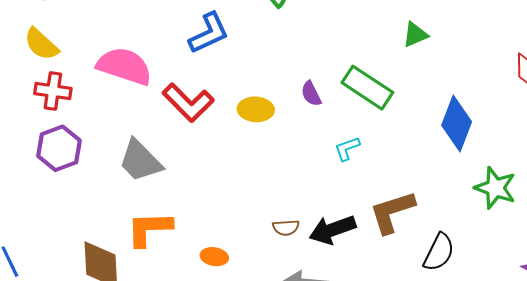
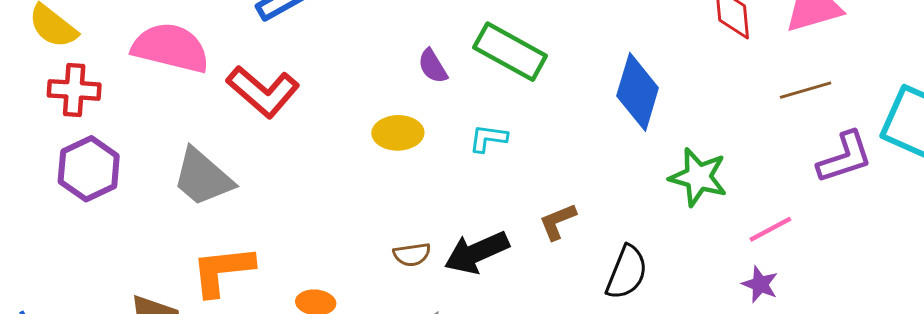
yellow ellipse: (256, 109) -> (398, 133), moved
cyan L-shape: (347, 148) -> (488, 138), turned 32
brown L-shape: (392, 212) -> (558, 222), size x0.6

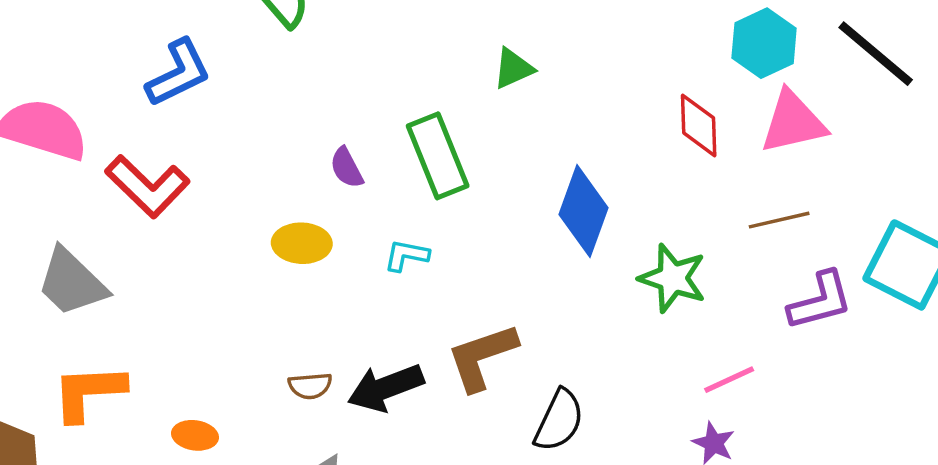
green rectangle: (510, 52) -> (438, 156), turned 36
green star: (698, 177) -> (673, 278), moved
brown L-shape: (558, 222) -> (482, 357), size x1.6

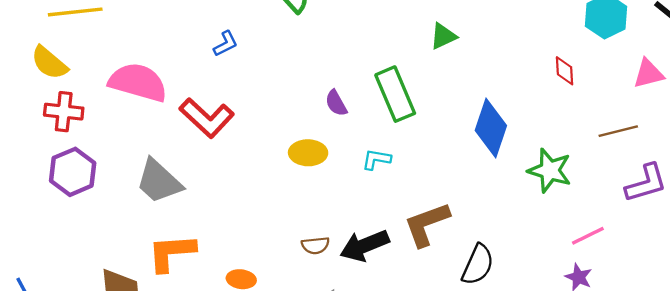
blue L-shape: (178, 73) -> (226, 44), size x0.6
pink triangle: (793, 122) -> (648, 74), moved, size x0.7
red diamond: (699, 125) -> (565, 71), size x0.7

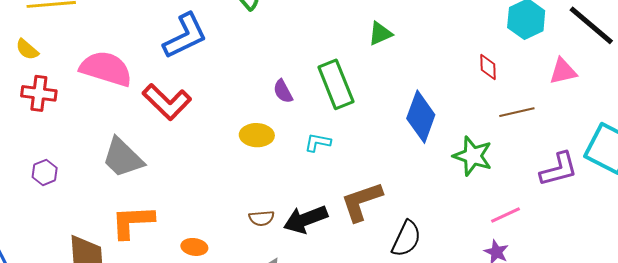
blue L-shape: (226, 44) -> (185, 36), size x2.0
yellow semicircle: (49, 63) -> (27, 49), size x0.7
brown line: (618, 131) -> (517, 112), moved
purple hexagon: (73, 172) -> (45, 172), moved, size x0.6

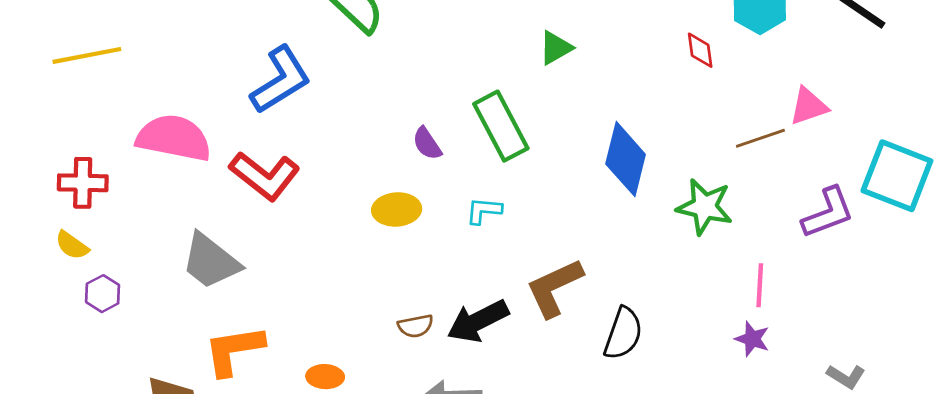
yellow semicircle: (27, 49) -> (72, 245), moved
red diamond: (488, 67) -> (700, 50), moved
pink triangle: (563, 71) -> (809, 106), moved
pink line: (505, 215) -> (760, 285), turned -56

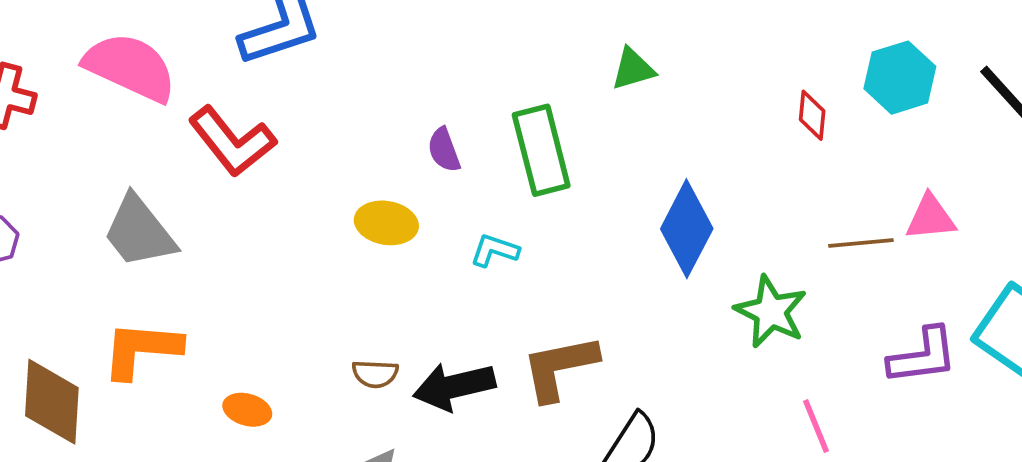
pink line: (760, 285) -> (816, 426), turned -39

